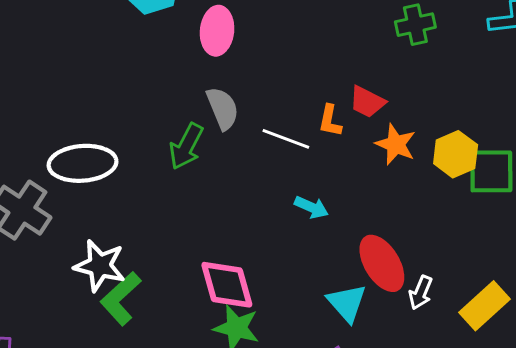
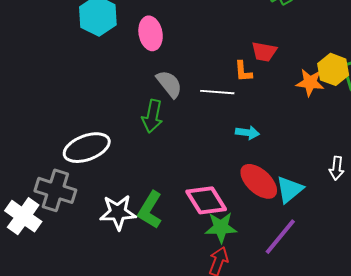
orange star: (396, 144) -> (310, 82), moved
red ellipse: (382, 263) -> (259, 181), moved
green L-shape: (121, 299) -> (150, 210), moved
cyan triangle: (347, 303) -> (289, 189), turned 48

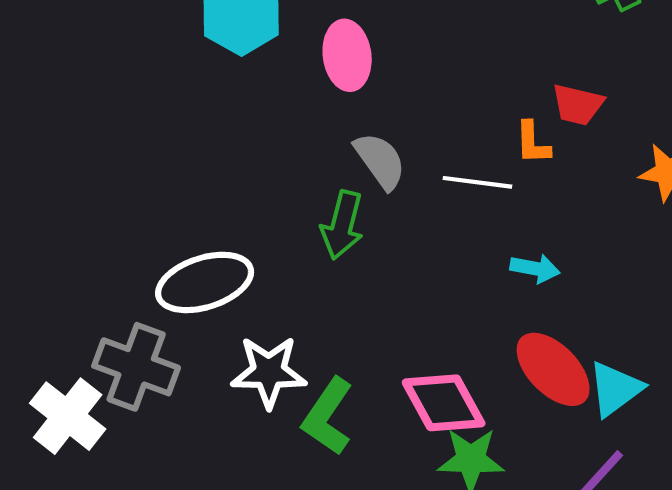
white star: (118, 212) -> (269, 372), moved

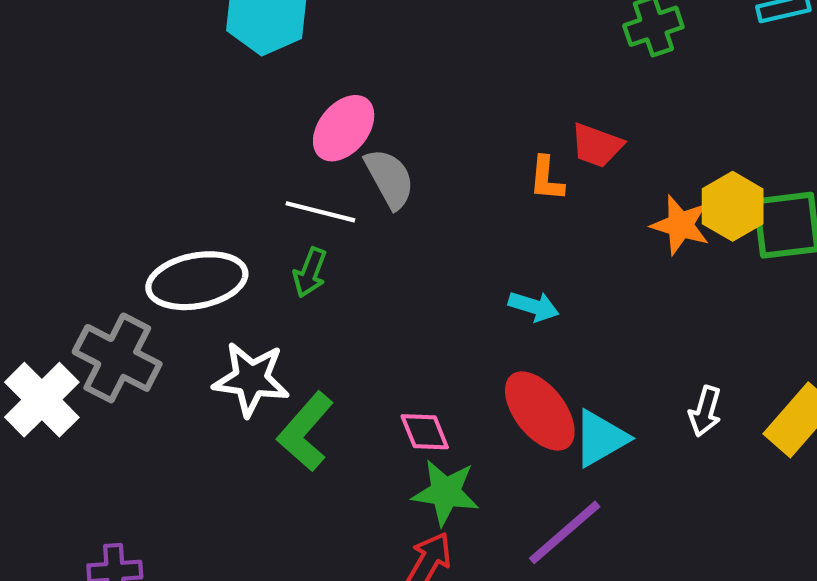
pink ellipse: (347, 55) -> (344, 128), moved, turned 40
white line: (477, 182) -> (320, 212), moved
green arrow: (342, 225) -> (310, 273), moved, size x0.7
pink diamond: (444, 403) -> (425, 432), size x0.6

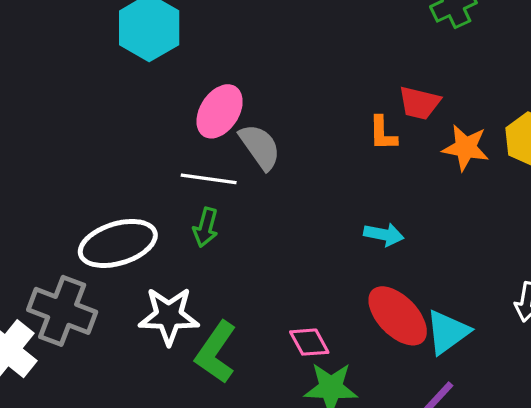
orange star: (680, 225) -> (466, 148), moved

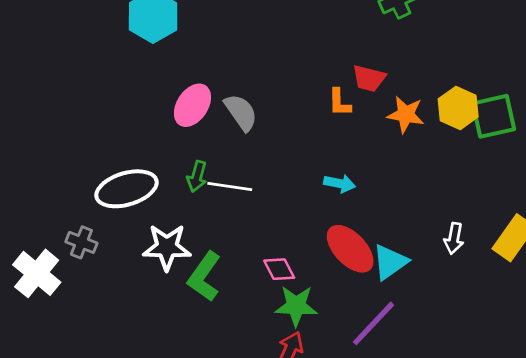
pink ellipse: (220, 111) -> (192, 105), moved
white line: (209, 179) -> (230, 186), moved
gray cross: (62, 311) -> (81, 242), size x0.6

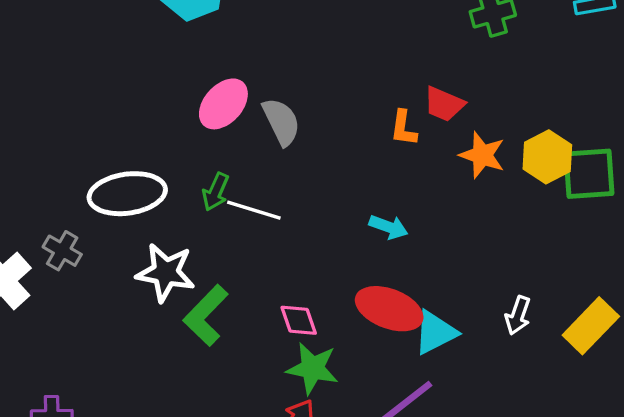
red ellipse: (350, 249) -> (389, 309), turned -34

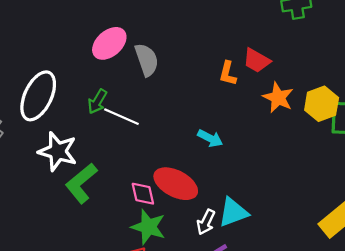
white ellipse: (127, 194) -> (38, 96), turned -63
red ellipse: (389, 309) -> (176, 184), moved
white arrow: (518, 315) -> (206, 222), moved

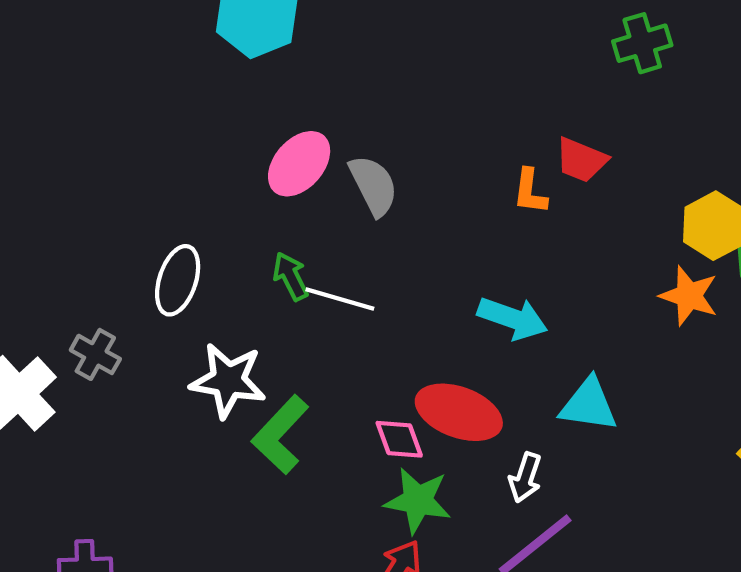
white ellipse: (38, 96) -> (178, 280), size x0.7
orange star: (278, 98) -> (689, 296), moved
green arrow: (97, 101) -> (291, 276), turned 130
cyan arrow: (210, 138) -> (513, 318), size x1.4
cyan triangle: (233, 212) -> (589, 405), moved, turned 36

